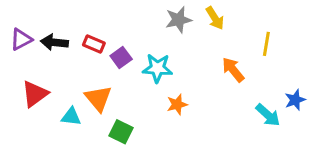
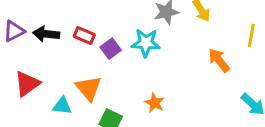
cyan star: (157, 68) -> (146, 43), moved
orange star: (177, 104) -> (155, 103), moved, turned -30

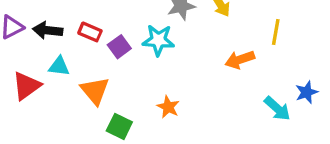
orange arrow: (219, 60) -> (240, 60), turned -70
cyan triangle: (62, 106) -> (59, 66), moved

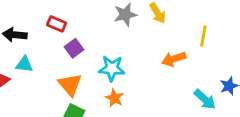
red rectangle: (90, 32) -> (57, 24), moved
cyan star: (158, 40) -> (112, 68), moved
orange triangle: (95, 91) -> (70, 85), moved

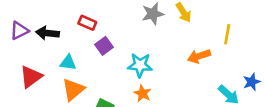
cyan triangle: (24, 64) -> (68, 63), moved
orange triangle: (70, 85) -> (73, 90), moved, turned 30

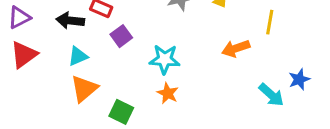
black arrow: (47, 33) -> (70, 21), moved
cyan triangle: (68, 63) -> (78, 56), turned -30
red triangle: (31, 77) -> (24, 55), moved

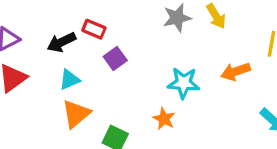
black arrow: (70, 21) -> (61, 42), turned -32
cyan star: (165, 59) -> (184, 83), moved

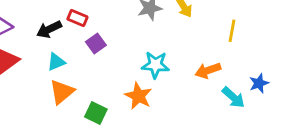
orange arrow: (236, 71) -> (208, 70), moved
orange star: (164, 119) -> (138, 96), size x1.4

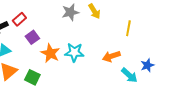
red rectangle: (77, 18) -> (19, 19), turned -64
orange star: (138, 96) -> (50, 53), moved
green square: (96, 113) -> (32, 77), moved

